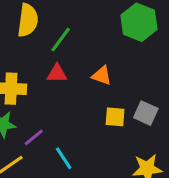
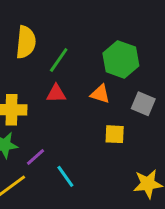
green hexagon: (139, 22) -> (121, 59), moved
gray square: (146, 113) -> (143, 104), moved

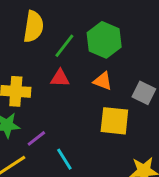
green hexagon: (121, 59) -> (104, 40), moved
yellow square: (115, 134) -> (114, 121), size x1.5

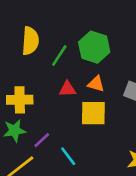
red triangle: (60, 78) -> (68, 89), moved
yellow square: (114, 121) -> (93, 113), moved

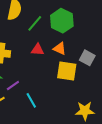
yellow square: (93, 113) -> (67, 71), moved

